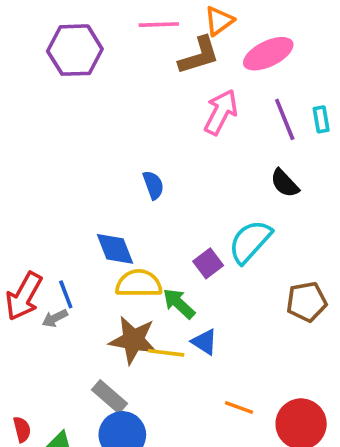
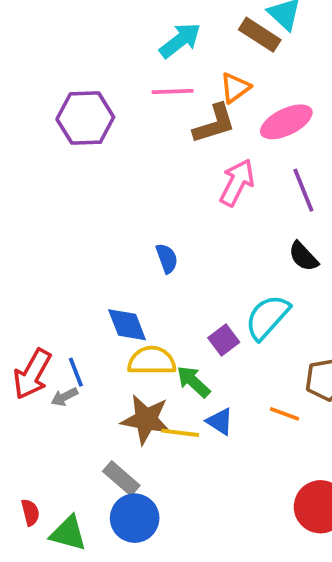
orange line: (239, 408) -> (284, 414), moved

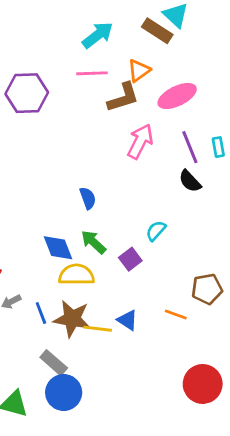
black semicircle: (303, 256) -> (190, 181), moved
cyan semicircle: (267, 317) -> (156, 231), moved, size x0.6
blue line: (76, 372) -> (41, 313), moved
green arrow: (193, 382) -> (93, 242), moved

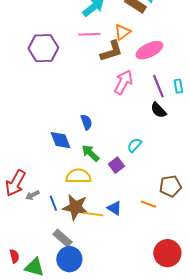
blue diamond: (58, 248) -> (60, 140), moved

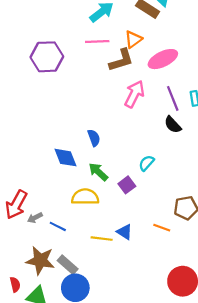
blue line: (53, 203) -> (58, 226), turned -42
brown star: (75, 207) -> (40, 260), moved

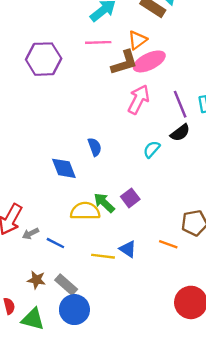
pink ellipse: (163, 59) -> (149, 61), moved
black semicircle: (173, 125) -> (180, 133), turned -84
cyan semicircle: (146, 163) -> (152, 149), moved
green arrow: (98, 172) -> (104, 203), moved
brown star: (40, 260) -> (36, 280), size x0.6

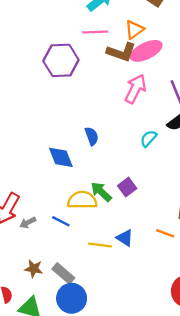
purple hexagon: (44, 59) -> (61, 60), moved
brown L-shape: (124, 63) -> (121, 52), turned 36
blue line: (55, 243) -> (61, 221), moved

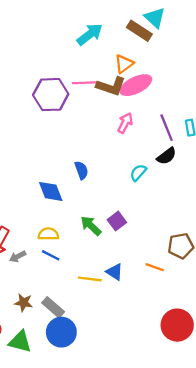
pink line: (95, 32) -> (85, 83), moved
pink arrow: (135, 89) -> (125, 123), size x0.7
yellow semicircle: (82, 200) -> (48, 234), moved, size x0.7

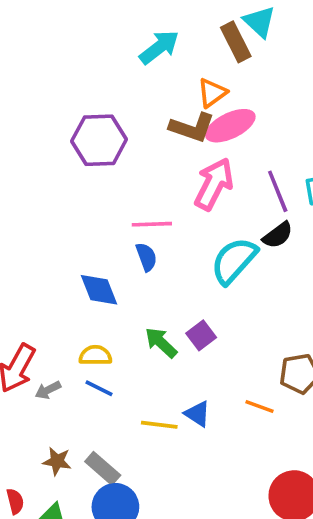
brown rectangle: (139, 31) -> (236, 42), turned 30
pink line: (85, 83) -> (152, 224), moved
pink arrow: (125, 123) -> (214, 184), size x1.6
cyan semicircle: (138, 173) -> (234, 261), size x1.8

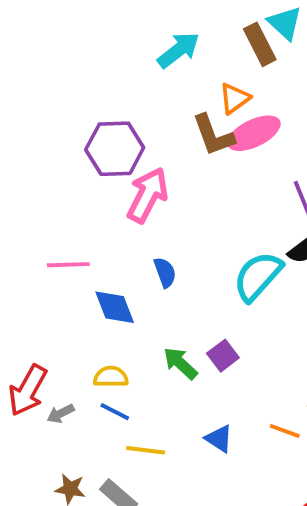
brown L-shape: (192, 128) -> (213, 135), turned 51
pink arrow: (214, 184) -> (148, 195), moved
pink line: (152, 224) -> (68, 265), moved
yellow line: (159, 425) -> (146, 450), moved

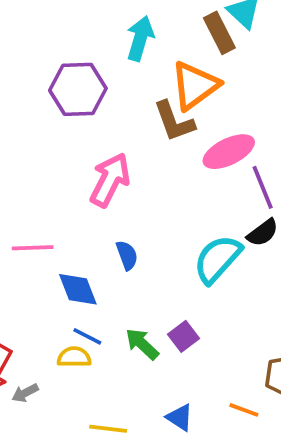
cyan arrow: (178, 50) -> (140, 38), turned -36
orange triangle: (235, 98) -> (195, 86), size x1.6
pink ellipse: (254, 133) -> (229, 152), moved
purple hexagon: (115, 149) -> (78, 89), moved
blue line: (115, 412) -> (87, 336), moved

